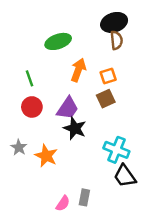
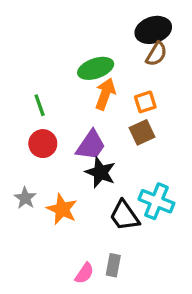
brown semicircle: (116, 40) -> (156, 54), turned 36
green ellipse: (58, 41) -> (96, 68), moved
black trapezoid: (125, 176) -> (124, 216), moved

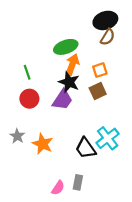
black star: (100, 172) -> (69, 82), moved
cyan cross: (156, 201) -> (108, 138), turned 30

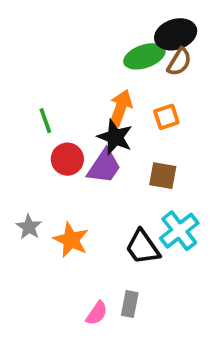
green ellipse: (66, 47) -> (144, 56), moved
brown square: (98, 91) -> (163, 176), moved, turned 35
red circle: (29, 99) -> (67, 159), moved

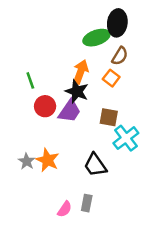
black ellipse: (176, 34) -> (117, 23), turned -65
brown semicircle: (179, 62) -> (120, 56), moved
orange square: (166, 117) -> (111, 78), turned -35
gray star: (29, 227) -> (27, 161), moved
cyan cross: (179, 231) -> (126, 138), moved

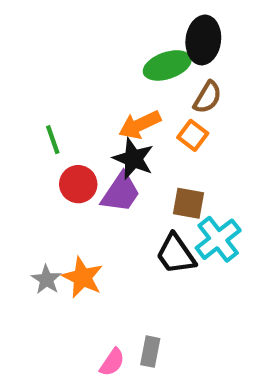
orange arrow: (81, 72) -> (140, 125), turned -135
black trapezoid: (95, 165) -> (176, 254), moved

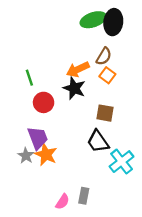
green ellipse: (167, 65) -> (93, 20), moved
brown semicircle: (208, 97) -> (104, 56), moved
purple trapezoid: (121, 193) -> (38, 138), moved, turned -55
cyan cross: (218, 239) -> (122, 162), moved

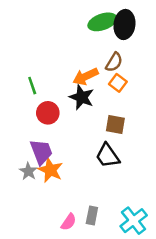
cyan cross: (122, 162) -> (134, 221), moved

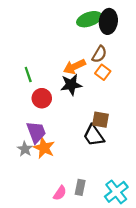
black star: (82, 97) -> (71, 85), turned -30
brown square: (115, 125) -> (100, 120), moved

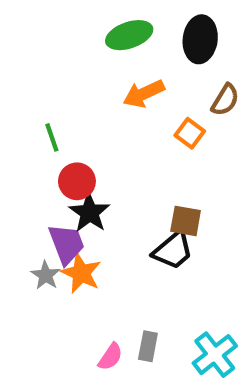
green ellipse: (89, 19) -> (129, 35), moved
brown semicircle: (99, 54) -> (225, 100), moved
orange arrow: (75, 67) -> (144, 94), moved
black star: (71, 85) -> (89, 213), moved, turned -30
black trapezoid: (94, 135) -> (173, 250), turned -95

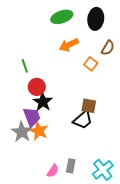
gray star: (46, 275) -> (22, 132), size x1.5

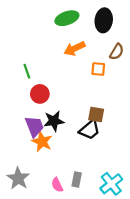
orange square: (91, 64) -> (98, 69), turned -32
black star: (43, 102) -> (54, 121), moved, turned 30
gray star: (22, 132) -> (18, 178), moved
pink semicircle: (53, 171) -> (57, 185), turned 120

